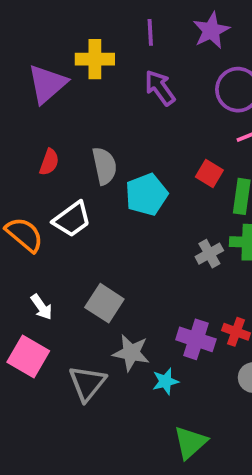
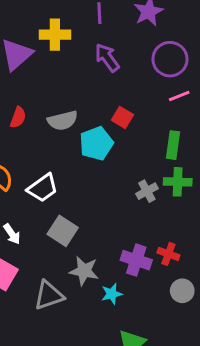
gray semicircle: (104, 166) -> (63, 121), turned 88
red square: (209, 174) -> (122, 117), moved
white trapezoid: (72, 219) -> (43, 188), moved
gray triangle: (87, 383) -> (49, 295), turned 32

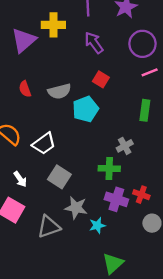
red semicircle: (18, 117) -> (25, 89), turned 140
red square: (122, 117) -> (101, 79), moved
green cross: (178, 182) -> (109, 168), moved

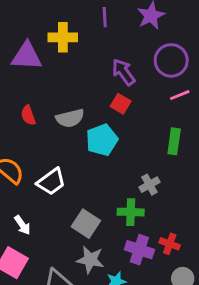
purple triangle: (24, 40) -> (27, 56), turned 44
purple arrow: (94, 43) -> (123, 72), moved
gray square: (59, 177) -> (86, 224), moved

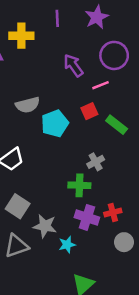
pink line: (180, 95) -> (100, 85), moved
red square: (121, 104) -> (89, 111), moved, turned 35
green rectangle: (174, 141) -> (117, 125), turned -60
gray square: (86, 224) -> (18, 206), moved
red cross: (170, 244) -> (113, 212), turned -35

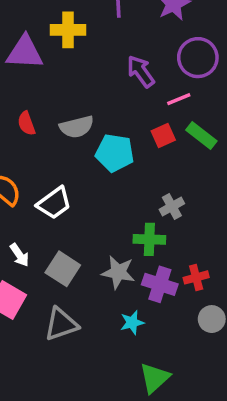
cyan pentagon: (55, 123) -> (115, 153), turned 30
green rectangle: (117, 125) -> (201, 136), moved
gray star: (45, 226) -> (118, 272), moved

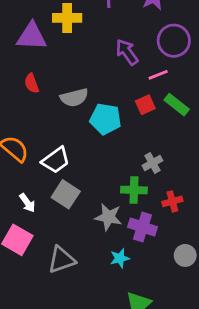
red semicircle: (26, 123) -> (32, 83), moved
gray square: (63, 269) -> (66, 194), moved
red cross: (196, 277) -> (172, 201), moved

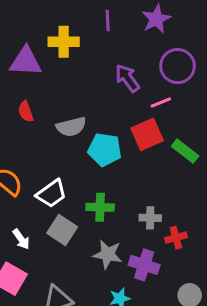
red square: (145, 105) -> (147, 134), size x1.5
green rectangle: (177, 105) -> (185, 151), moved
gray cross: (152, 163) -> (150, 218), moved, turned 30
green cross: (134, 190) -> (100, 207), moved

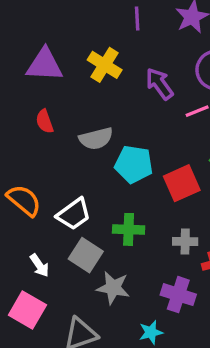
yellow cross: (64, 42) -> (105, 65), moved, turned 32
red square: (147, 134) -> (182, 183), moved
gray star: (108, 254) -> (113, 288), moved

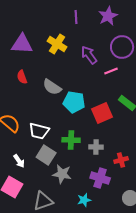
gray semicircle: (96, 139) -> (52, 87), turned 48
white trapezoid: (74, 214) -> (39, 131), turned 50
gray cross: (185, 241) -> (96, 147), moved

